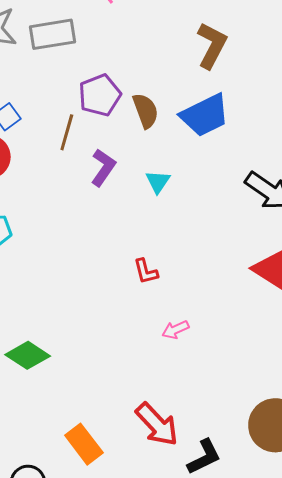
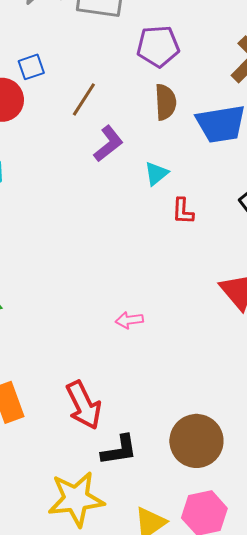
purple pentagon: (100, 95) -> (158, 46), moved
red L-shape: (146, 271) -> (183, 211), moved

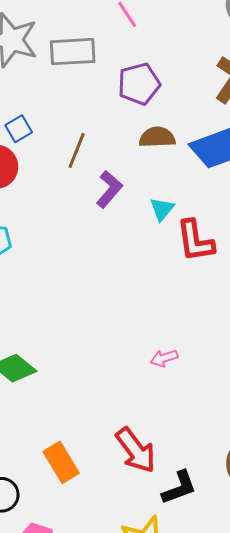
brown semicircle: (166, 102) -> (157, 137), turned -78
red L-shape: (183, 211) -> (195, 241), size x1.6

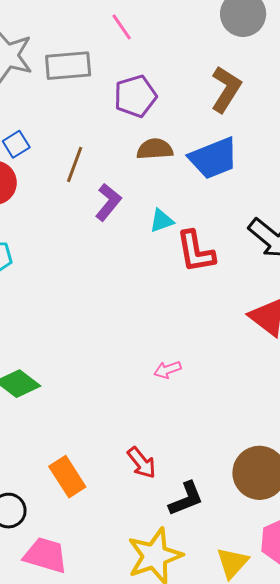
cyan triangle: (162, 209) -> (162, 221), turned 32
red arrow: (136, 450) -> (142, 463), size x0.7

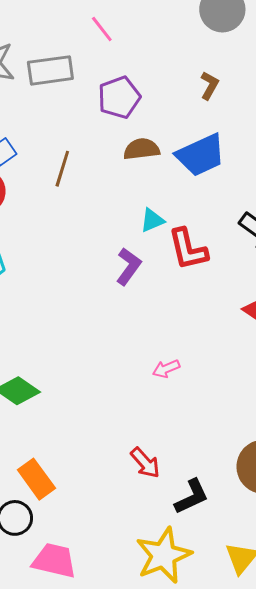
brown L-shape: (226, 89) -> (209, 85), size x0.6
purple L-shape: (108, 202) -> (129, 266), moved
orange rectangle: (67, 477) -> (36, 479), moved

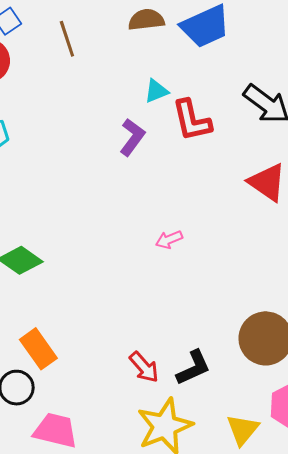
brown line: (62, 169) -> (67, 39), turned -36
red arrow: (145, 463) -> (144, 367), moved

